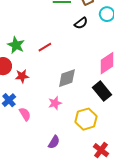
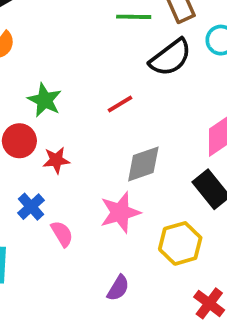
black semicircle: (81, 23) -> (170, 57), size x1.6
red line: (45, 47) -> (120, 104), moved
pink star: (55, 103) -> (120, 212), size x1.5

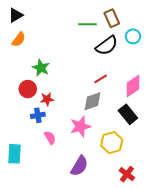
red line: (120, 104) -> (101, 79), moved
blue cross: (31, 207) -> (38, 115), moved, turned 32
purple semicircle: (118, 288) -> (79, 166), size x1.5

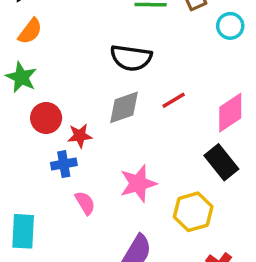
black semicircle: (107, 46) -> (131, 58), moved, turned 45
green star: (41, 68) -> (21, 77), moved
gray diamond: (93, 101) -> (124, 107), moved

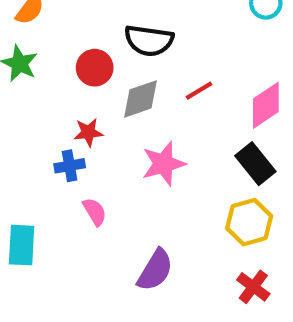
red circle: (46, 118) -> (95, 68), moved
pink star: (138, 183) -> (164, 164), moved
yellow hexagon: (193, 212) -> (249, 222), moved

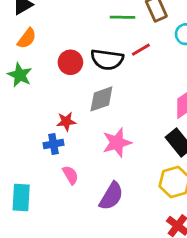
red circle: (95, 68) -> (70, 62), moved
red line: (199, 91) -> (141, 50), moved
purple semicircle: (155, 270) -> (111, 196), moved

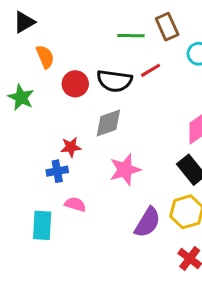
orange semicircle: (27, 38) -> (45, 57), moved, turned -60
pink semicircle: (70, 175) -> (75, 204), turned -42
purple semicircle: (111, 196) -> (148, 222), moved
cyan rectangle: (21, 198) -> (42, 225), moved

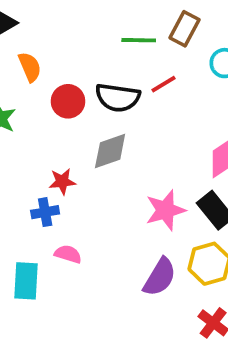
brown rectangle: (167, 27) -> (185, 29), turned 52
pink star: (125, 170) -> (165, 210), moved

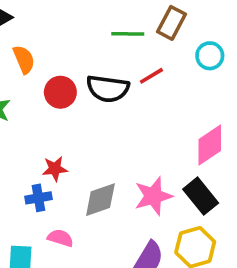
gray diamond: (110, 151) -> (100, 200), moved

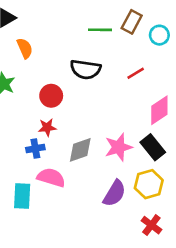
cyan circle: (210, 56) -> (159, 35), moved
red line: (151, 76) -> (136, 73), moved
red circle: (60, 92) -> (51, 96), moved
pink semicircle: (60, 238) -> (51, 178), size x1.5

